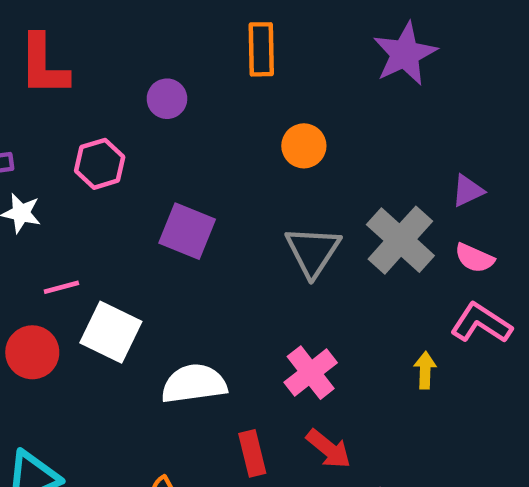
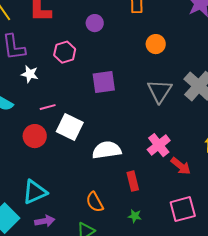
purple square: (187, 231) -> (104, 82), turned -30
red arrow: (329, 449) -> (181, 166), moved

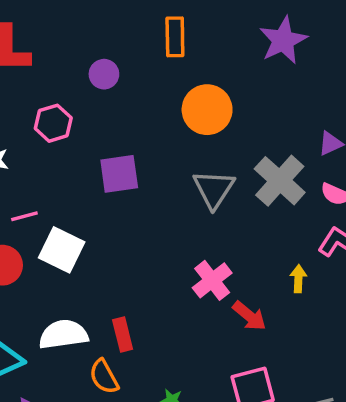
orange circle: (156, 44) -> (207, 110), size x1.5
white semicircle: (107, 150) -> (63, 334), moved
red rectangle: (133, 181) -> (123, 334), moved

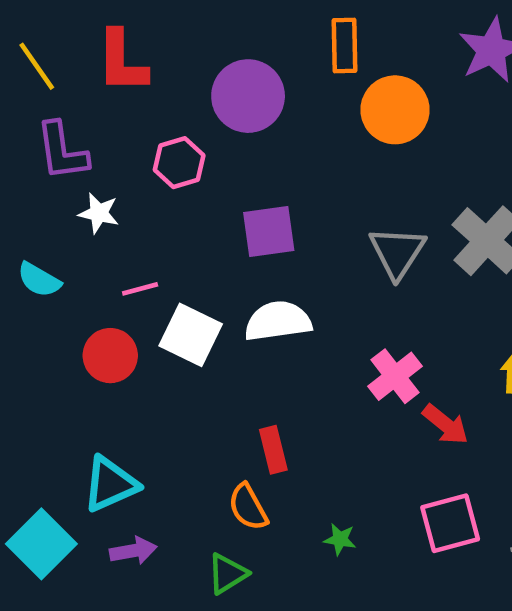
purple circle: (104, 74) -> (248, 96), size x1.8
orange circle: (207, 110) -> (395, 110), moved
white semicircle: (63, 334) -> (278, 321), moved

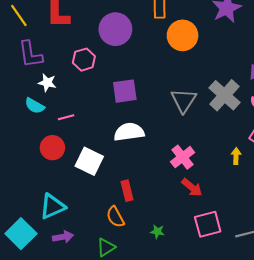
cyan semicircle: (39, 280) -> (35, 106), moved
white square: (191, 335) -> (89, 161), moved
red arrow: (446, 424) -> (192, 188), moved

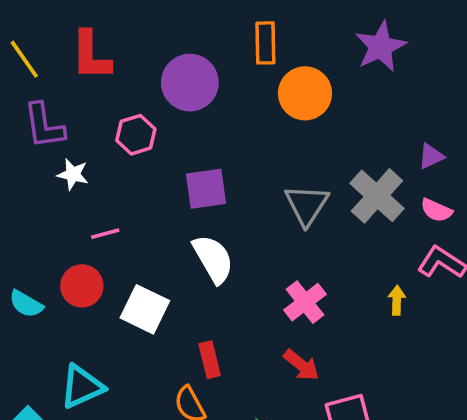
cyan semicircle: (35, 106) -> (26, 304), moved
white semicircle: (129, 132) -> (213, 259), turned 68
red arrow: (192, 188) -> (301, 365), moved

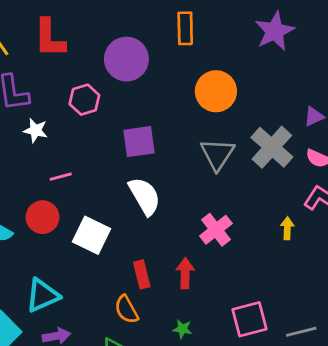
orange circle: (305, 93) -> (216, 91), moved
red arrow: (301, 365) -> (185, 273), moved, turned -128

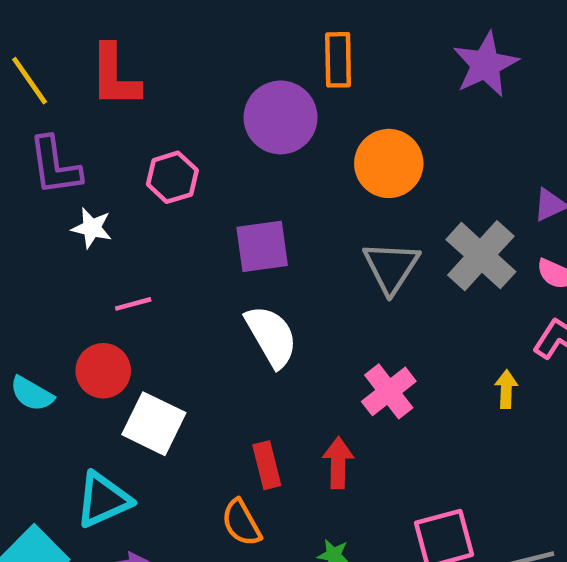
purple circle: (126, 59) -> (281, 117), moved
white square: (91, 235) -> (154, 424), moved

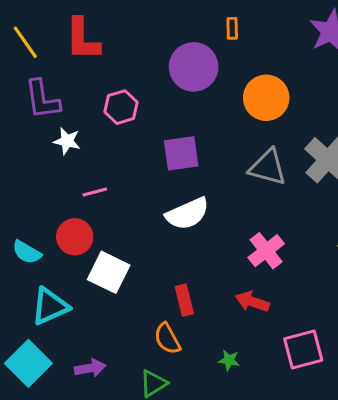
orange rectangle: (338, 60) -> (232, 28), size x0.6
gray triangle: (391, 267) -> (268, 167), turned -48
white semicircle: (271, 336) -> (187, 214), turned 96
red arrow: (338, 463) -> (252, 302), moved, turned -72
cyan triangle: (103, 500) -> (50, 306), moved

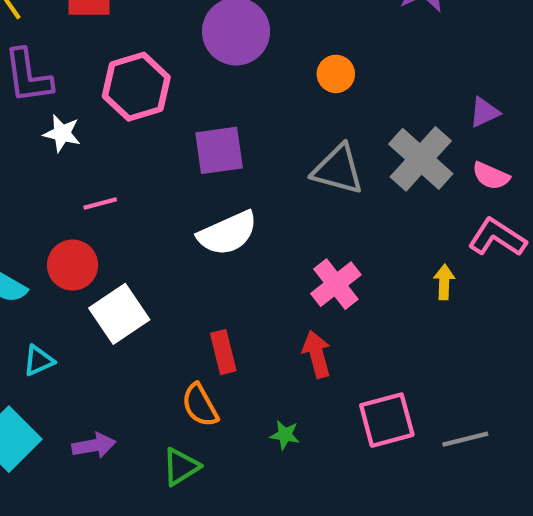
orange circle: (266, 98) -> (336, 74), size x0.6
pink hexagon: (121, 107) -> (136, 87), size x1.4
white square: (109, 272) -> (119, 314), turned 30
red arrow: (252, 302) -> (317, 354), turned 56
cyan triangle: (50, 306) -> (39, 361), size x0.6

